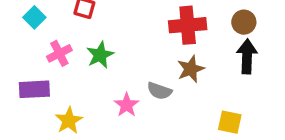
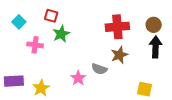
pink cross: (59, 53) -> (35, 45), turned 35
green star: (100, 55) -> (61, 34), moved
purple rectangle: (34, 89) -> (14, 81), moved

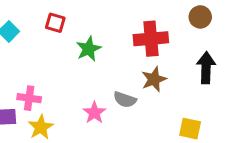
brown circle: (154, 25) -> (200, 17), moved
green star: (61, 34) -> (89, 49), moved
pink cross: (35, 45) -> (29, 98), moved

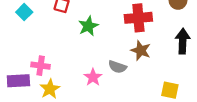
brown star: (154, 79) -> (141, 50), turned -30

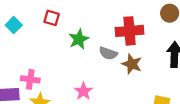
gray semicircle: (117, 67) -> (108, 53), moved

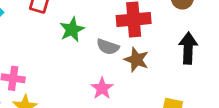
pink star: (83, 91) -> (102, 88), moved

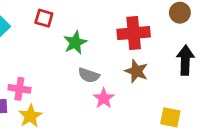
gray semicircle: (108, 47) -> (89, 75), moved

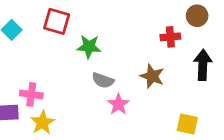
red square: (44, 18) -> (57, 21), size x1.4
red cross: (134, 33) -> (170, 37), moved, size x0.6
green star: (75, 43) -> (89, 47), turned 30

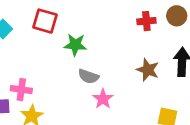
red cross: (170, 37) -> (146, 21), moved
brown star: (152, 76) -> (148, 70), moved

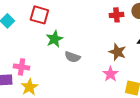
green star: (75, 45) -> (54, 39), moved, turned -30
pink star: (103, 99) -> (110, 74), moved

